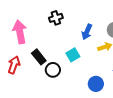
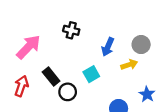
black cross: (56, 18) -> (71, 30), turned 32
pink arrow: (20, 32) -> (28, 47), turned 55

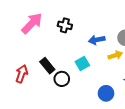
pink arrow: (28, 47) -> (32, 23), moved
blue arrow: (108, 47) -> (97, 40), turned 56

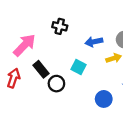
pink arrow: (32, 23) -> (25, 45), moved
cyan square: (82, 63) -> (78, 67), turned -32

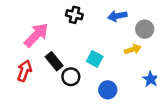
blue arrow: (94, 42) -> (117, 16), moved
blue circle: (104, 99) -> (108, 90), moved

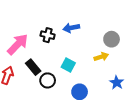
black cross: (74, 15) -> (48, 35), moved
blue arrow: (117, 16) -> (71, 28), moved

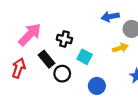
blue arrow: (71, 28) -> (110, 17), moved
black cross: (48, 35) -> (64, 39), moved

